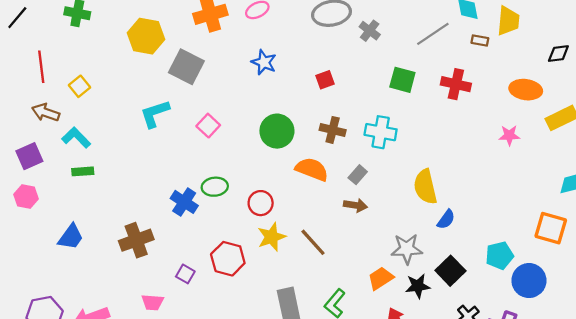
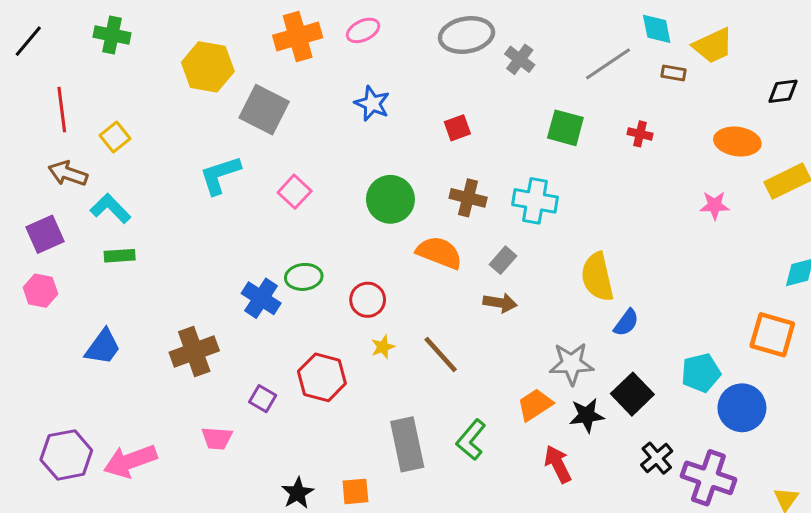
yellow trapezoid: (508, 21) -> (713, 46), turned 60
red cross: (456, 84) -> (640, 134), size x0.6
yellow star: (271, 237) -> (383, 347), size x0.6

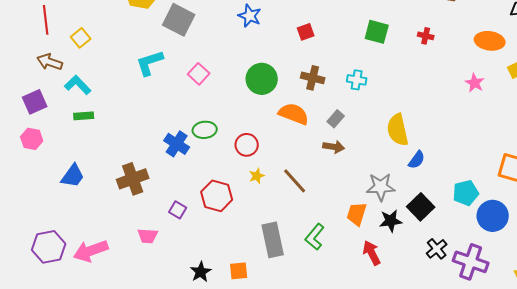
cyan cross: (535, 201) -> (357, 80), size x0.7
pink star: (715, 205) -> (475, 83), turned 30
orange trapezoid: (535, 405) -> (357, 214), turned -40

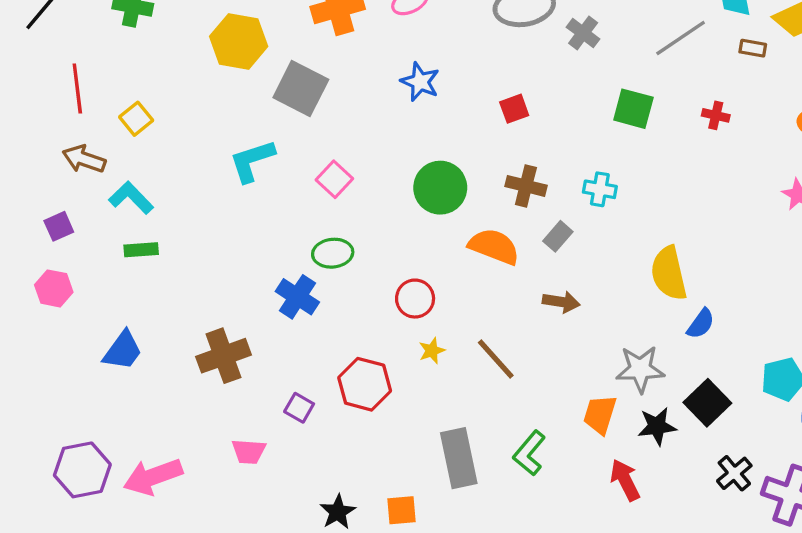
purple square: (35, 102) -> (59, 226), size x0.7
gray rectangle: (336, 119) -> (558, 236), moved
green ellipse: (205, 130) -> (333, 253), moved

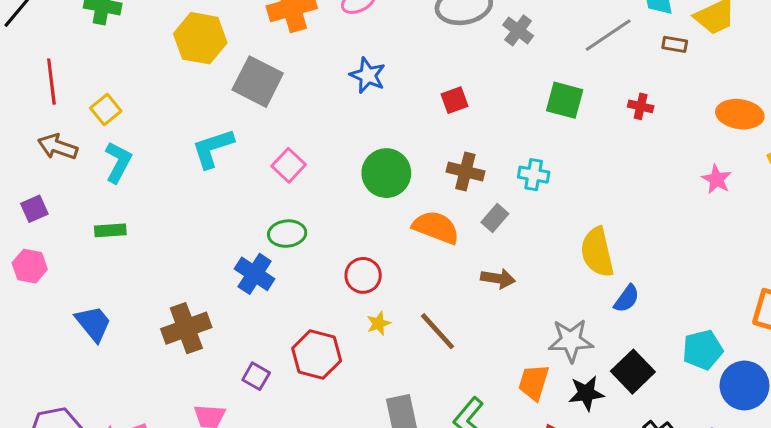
cyan L-shape: (131, 198) -> (118, 162), moved, turned 72
blue trapezoid: (123, 351) -> (93, 323), turned -75

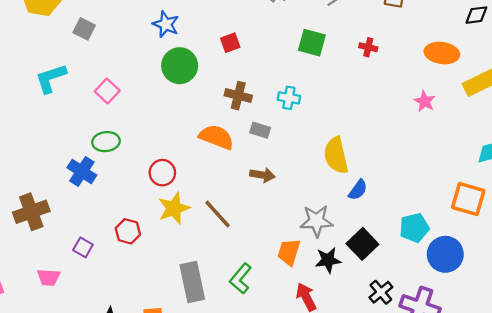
gray square: (258, 82) -> (84, 29), size x0.6
green circle: (386, 173) -> (180, 66), moved
gray rectangle: (495, 218) -> (260, 130), turned 66
yellow star: (379, 323) -> (174, 208), size x1.8
red hexagon: (317, 354) -> (128, 231), size x0.7

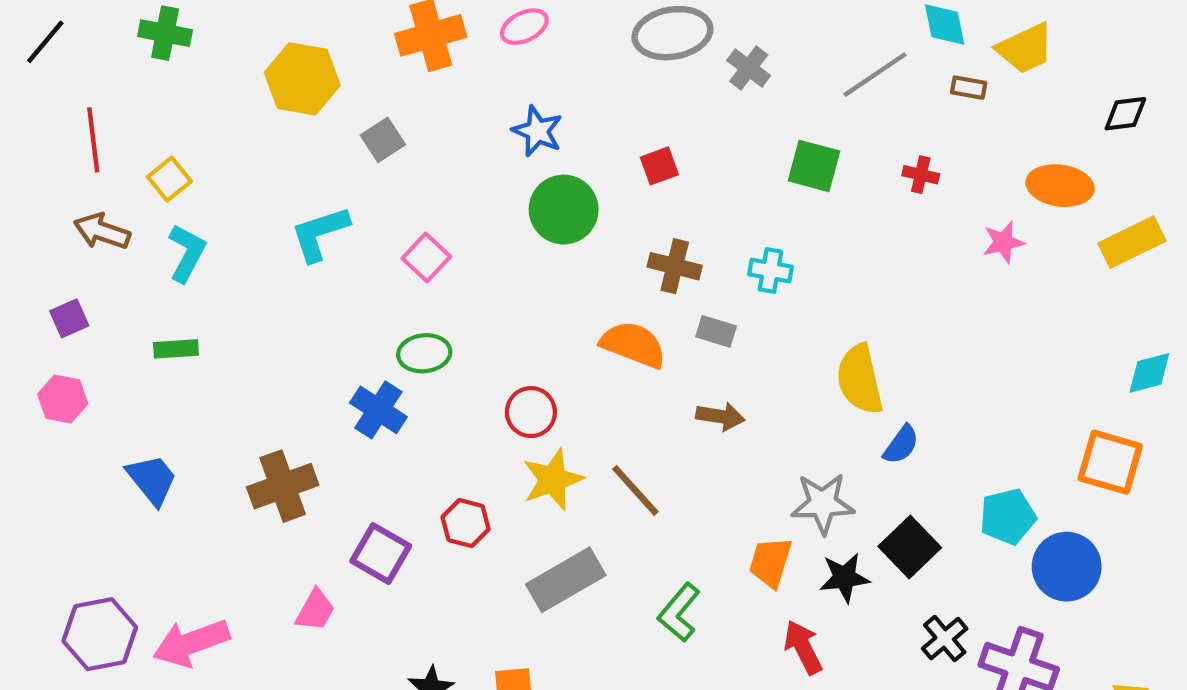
gray square: (84, 29) -> (383, 140), turned 30
pink star: (425, 101) -> (1003, 242), moved, turned 30
purple square: (83, 247) -> (381, 554), size x1.5
pink trapezoid: (48, 277) -> (315, 610), turned -65
gray rectangle: (192, 282) -> (566, 580), moved, turned 72

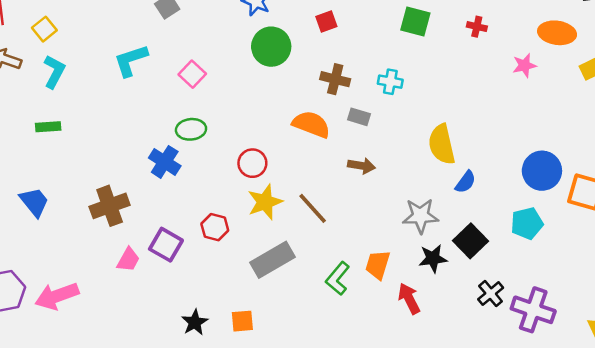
orange trapezoid: (770, 562) -> (378, 265), moved
blue circle: (1067, 567) -> (542, 171), moved
pink trapezoid: (315, 610) -> (128, 260), moved

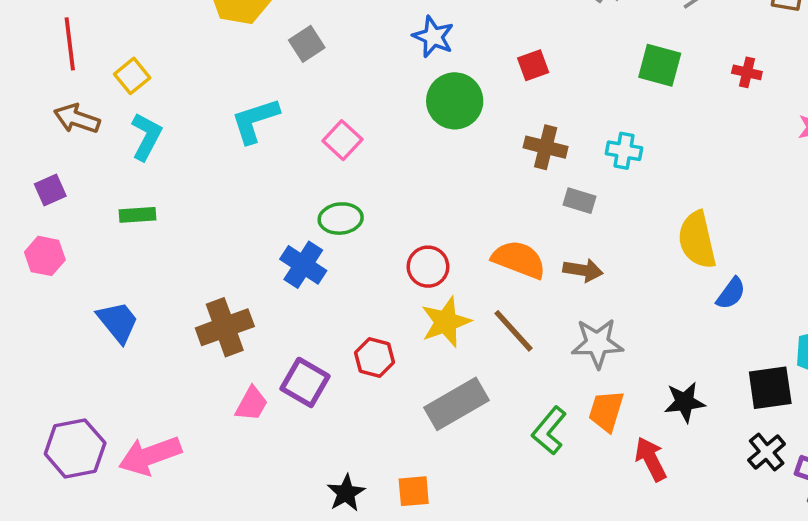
orange semicircle: (311, 124) -> (519, 260), moved
gray star: (420, 216) -> (597, 343), moved
black square: (471, 241) -> (770, 388), moved, turned 36

